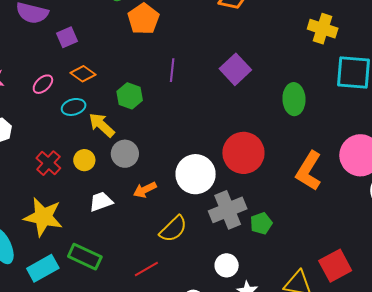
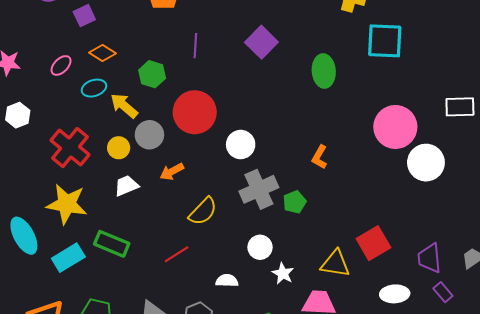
red circle: (243, 153) -> (195, 112), moved
yellow circle: (84, 160) -> (119, 148), moved
red cross: (48, 163) -> (70, 148), size x1.5
orange L-shape: (309, 171) -> (320, 157), moved, size x0.6
white circle: (196, 174) -> (241, 145), moved, size x0.7

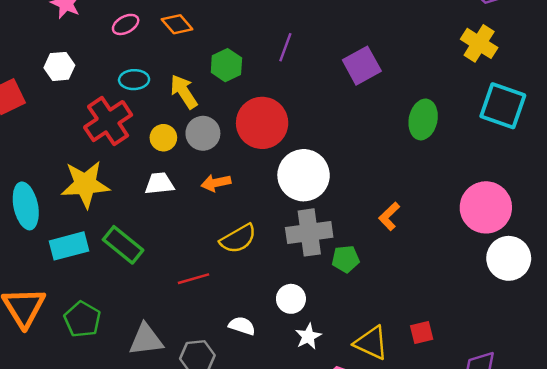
cyan ellipse: (94, 88) -> (134, 80), moved
white circle: (241, 145) -> (304, 175), size x1.5
yellow star: (67, 204) -> (85, 184), turned -30
red square: (373, 243) -> (422, 332), size x0.6

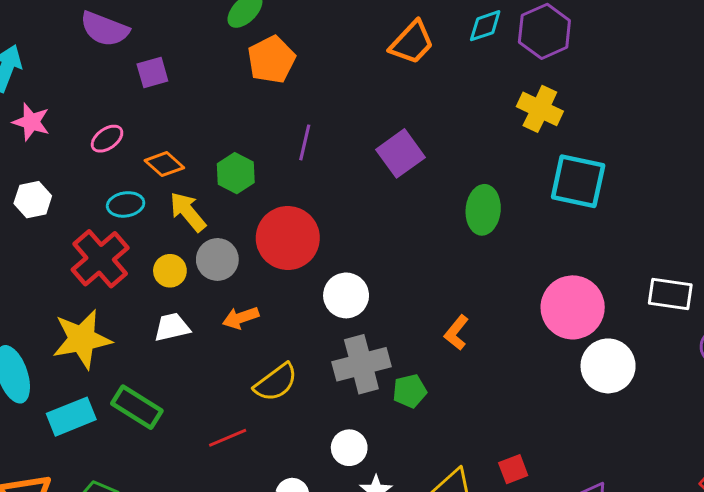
orange diamond: (177, 24) -> (164, 164), moved
white circle: (304, 175) -> (346, 295), size x0.7

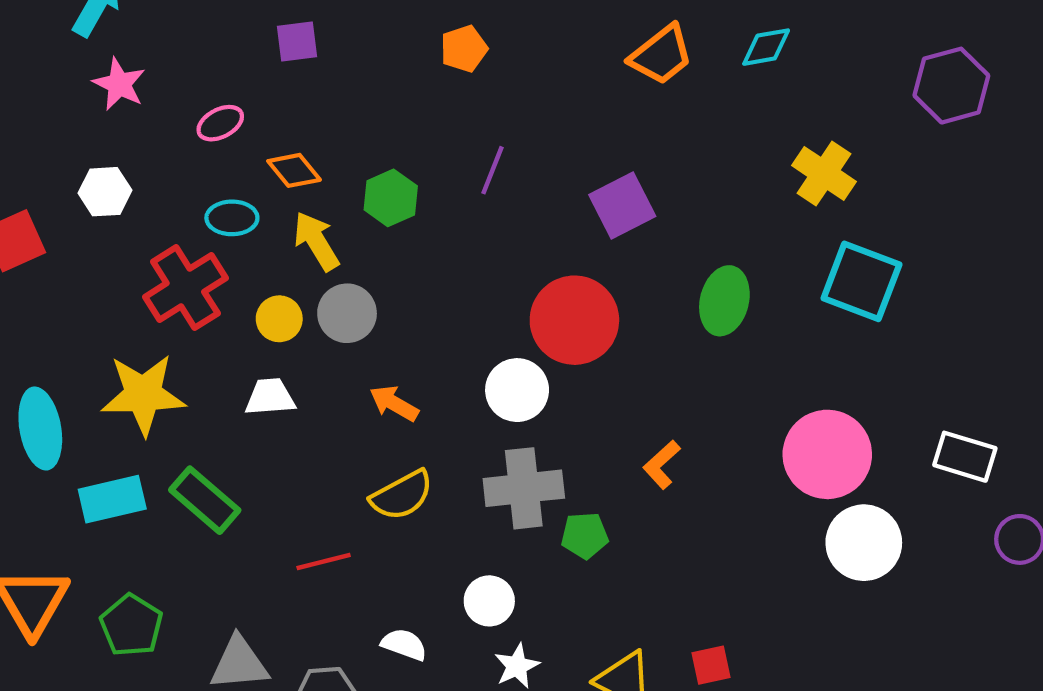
purple hexagon: (544, 31) -> (951, 86), moved
orange pentagon: (271, 60) -> (464, 49), size x0.7
red circle: (288, 238) -> (574, 320), moved
orange arrow: (241, 318) -> (394, 403), moved, turned 40

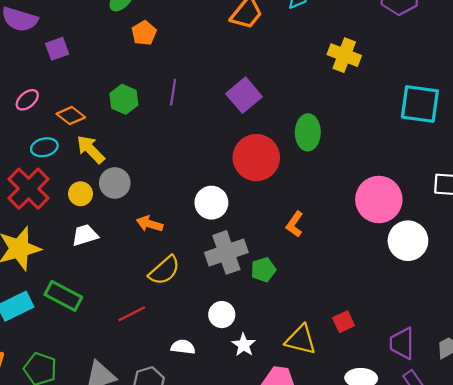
green hexagon: (391, 198) -> (124, 99), moved
cyan square: (861, 281) -> (420, 104), moved
red circle: (574, 320) -> (256, 158), moved

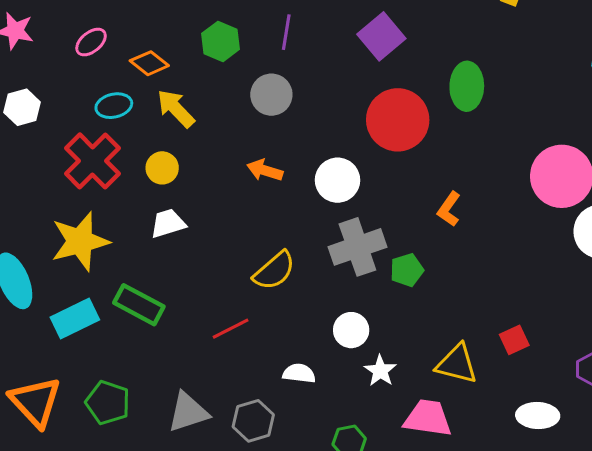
gray circle: (115, 183) -> (271, 95), moved
orange arrow: (150, 224) -> (265, 170), moved

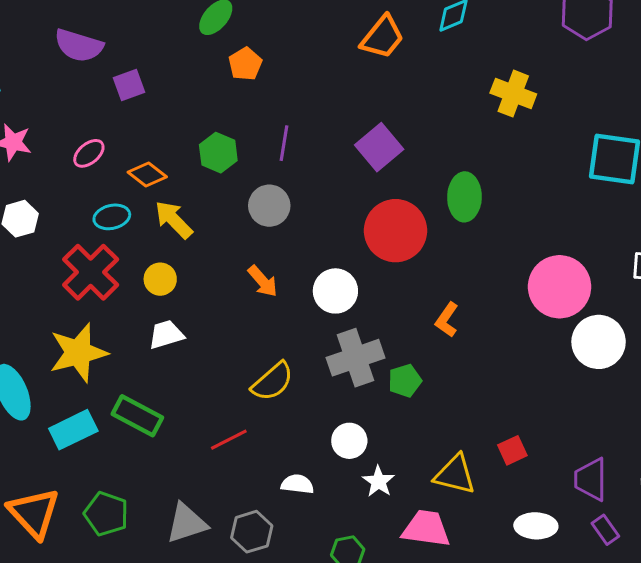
orange arrow: (265, 170) -> (263, 281), turned -148

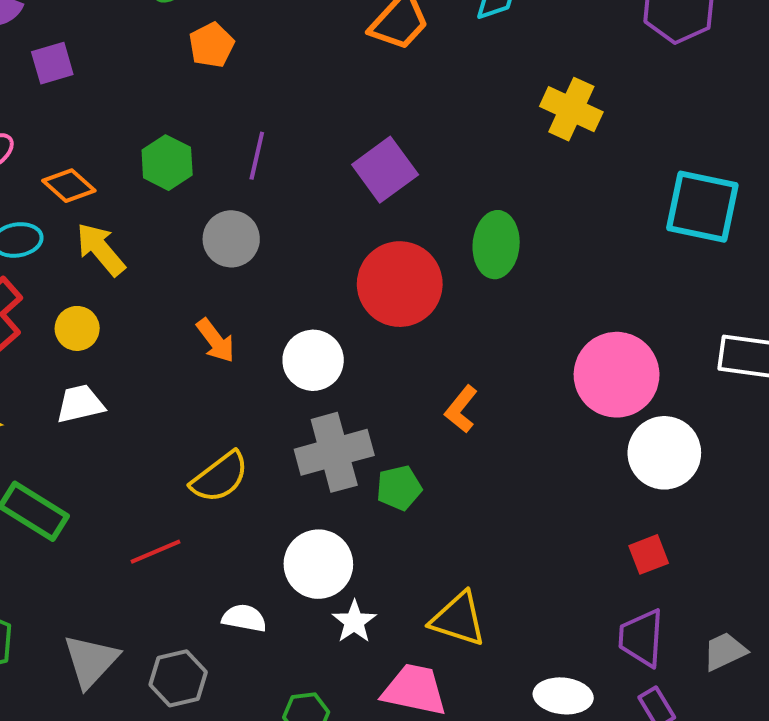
white circle: (349, 441) -> (318, 564), size x1.4
red square: (512, 450) -> (649, 554), moved
gray triangle: (187, 523) -> (91, 661), turned -33

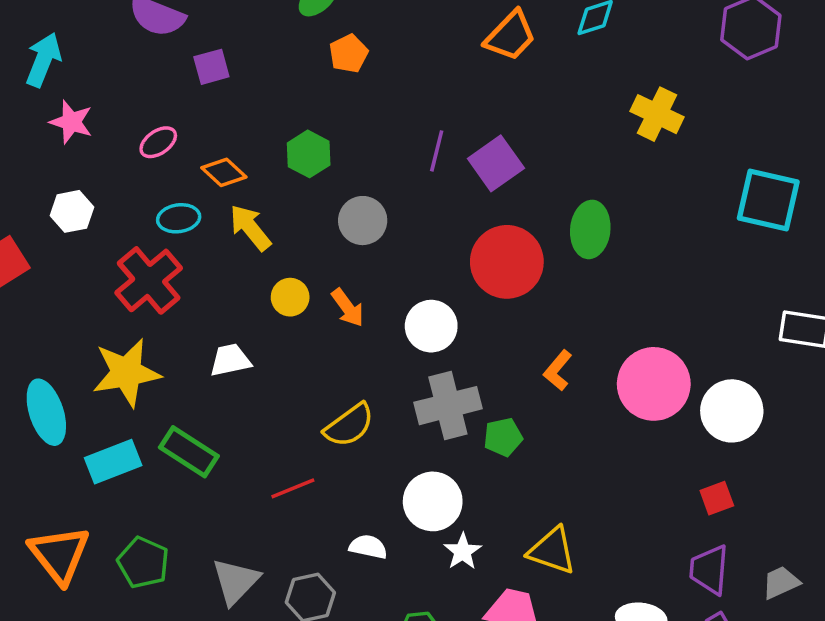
purple line: (257, 156) -> (437, 151), moved
yellow circle: (77, 328) -> (290, 297), moved
pink circle: (617, 375) -> (654, 384), moved

